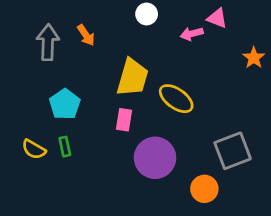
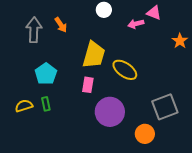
yellow semicircle: (34, 149) -> (24, 106), turned 132

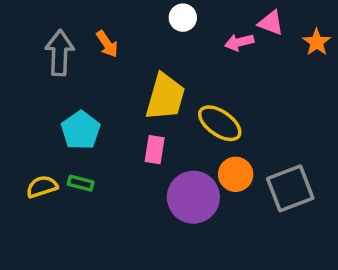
orange star: (180, 41) -> (317, 42), moved
green rectangle: (46, 104) -> (81, 183), turned -64
orange circle: (145, 134) -> (236, 174), moved

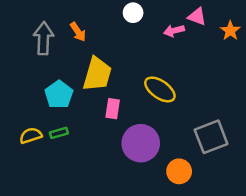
yellow trapezoid: (165, 97) -> (97, 74), moved
orange circle: (236, 174) -> (179, 171), moved
green rectangle: (81, 183) -> (59, 133), turned -30

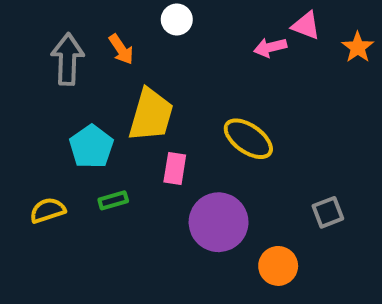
white circle: (133, 13) -> (177, 20), moved
green rectangle: (59, 133) -> (113, 200), moved
gray square: (211, 137) -> (328, 212), size x0.6

